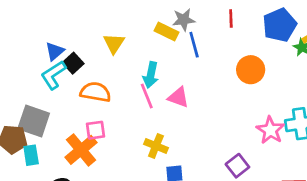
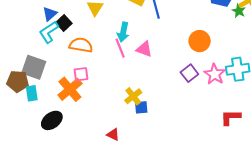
orange circle: (251, 70) -> (200, 41), moved
yellow cross: (156, 146) -> (133, 96), moved, turned 30
purple square: (237, 166) -> (189, 73), moved

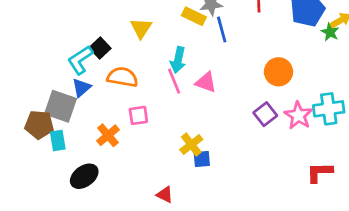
blue triangle: (50, 14) -> (82, 88), moved
pink square: (81, 74) -> (138, 115), moved
orange cross: (70, 89) -> (108, 135), size x0.7

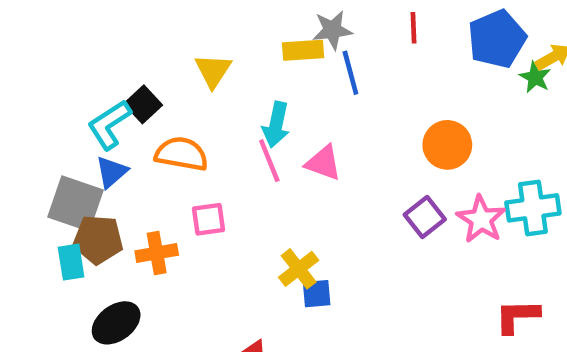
yellow rectangle: (194, 16) -> (303, 50), turned -30
brown pentagon: (39, 125) -> (98, 240), moved
orange cross: (108, 135) -> (157, 253), turned 30

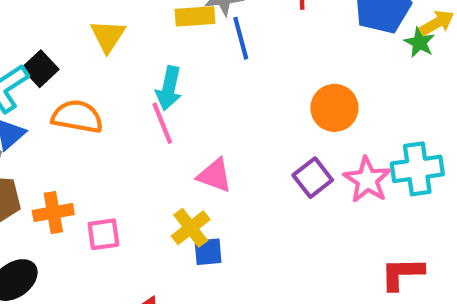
pink triangle: (323, 163) -> (215, 175), moved
pink square: (208, 219) -> (103, 234), moved

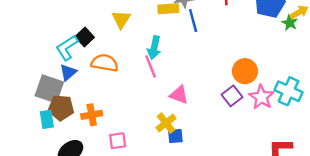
orange circle: (334, 108) -> (245, 71), moved
cyan cross: (417, 169) -> (289, 91), turned 32
pink square: (103, 234) -> (118, 141), moved

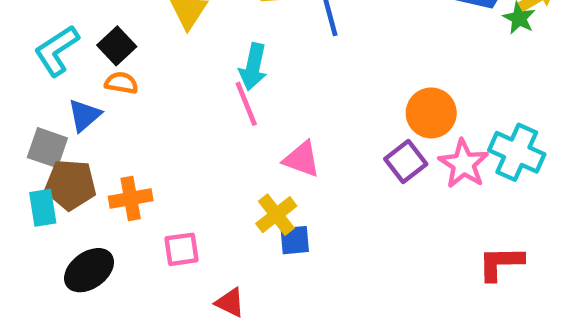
cyan L-shape: (67, 48) -> (57, 51), moved
orange semicircle: (105, 63) -> (121, 83), moved, size x0.6
gray square: (49, 89) -> (47, 148), size x0.7

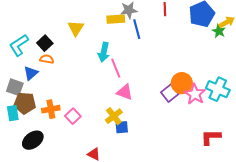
pink line: (246, 104) -> (116, 68), moved
orange circle: (431, 113) -> (182, 83), moved
pink square: (181, 249) -> (73, 116), moved, turned -35

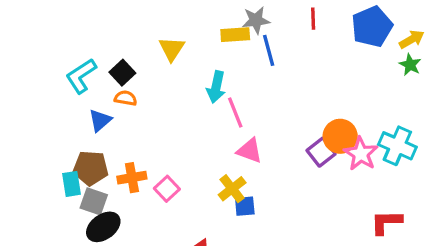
green star: (219, 31) -> (410, 65), moved
gray square: (15, 87) -> (94, 201), moved

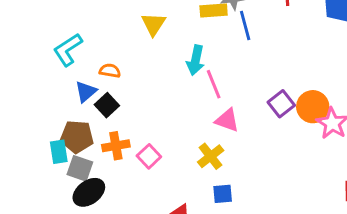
black square: (122, 73) -> (107, 105), moved
purple square: (321, 152) -> (281, 104), moved
blue square: (245, 206) -> (223, 194), moved

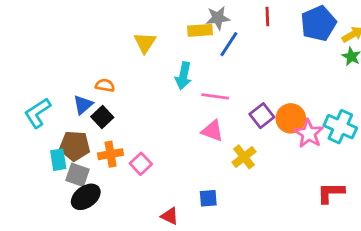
blue line: (245, 26) -> (229, 44), turned 48
cyan L-shape: (68, 50) -> (38, 113), moved
pink line: (214, 84) -> (215, 96), moved, turned -60
yellow cross: (211, 156) -> (244, 157), moved

